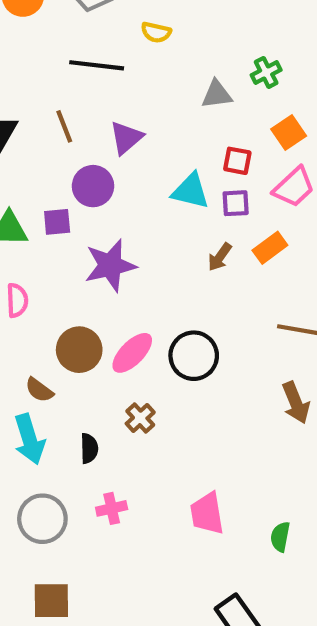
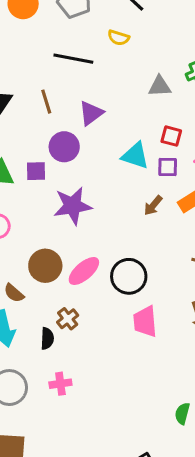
brown cross: (140, 418) -> (68, 319), moved
pink trapezoid: (207, 513) -> (145, 322), moved

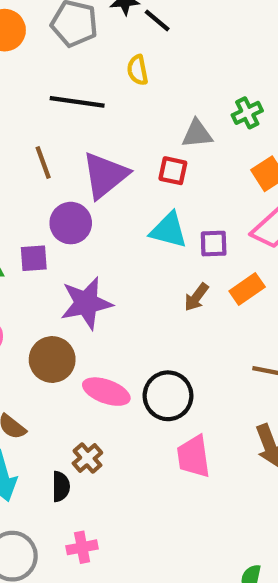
yellow semicircle: (119, 38) -> (138, 70), turned 65
purple triangle: (91, 113) -> (105, 175), size x1.4
red square: (171, 136) -> (173, 171), moved
brown circle: (45, 266) -> (52, 360), moved
pink ellipse: (84, 271) -> (106, 392), turned 64

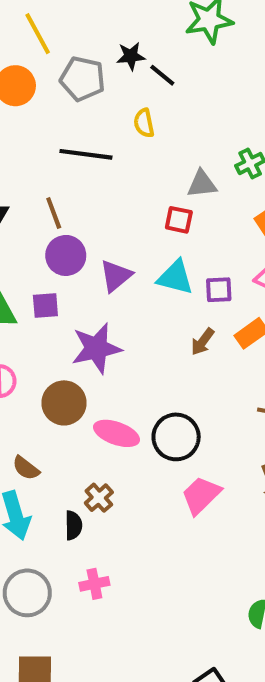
purple triangle: (105, 175) -> (116, 276), moved, size x0.7
purple circle: (71, 223) -> (66, 255), moved
pink trapezoid: (193, 456) -> (201, 495), turned 54

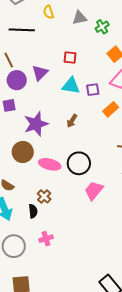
gray triangle: (202, 184) -> (80, 18), moved
purple triangle: (116, 276) -> (40, 73), moved
brown arrow: (203, 342) -> (72, 121), moved

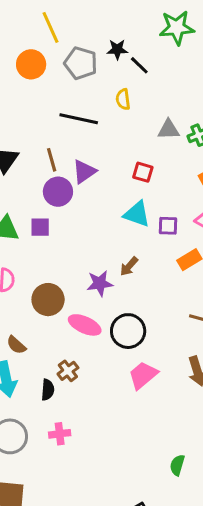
gray triangle: (80, 18) -> (169, 130), moved
purple triangle: (40, 73) -> (84, 172), moved
purple star: (36, 124) -> (100, 283), moved, size x0.7

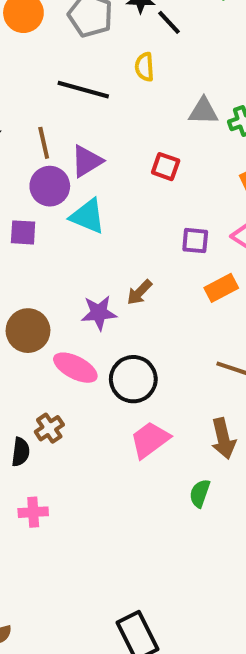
cyan triangle: (137, 214) -> (88, 216), moved
green semicircle: (177, 465) -> (200, 493), moved

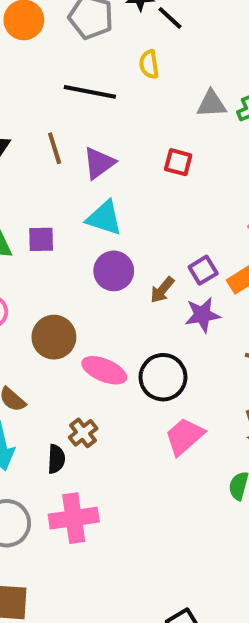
purple circle: (50, 186) -> (114, 271), moved
purple square: (195, 241) -> (203, 270), moved, turned -32
purple star: (99, 313) -> (202, 315), moved
pink cross: (33, 512) -> (74, 518), size x1.6

